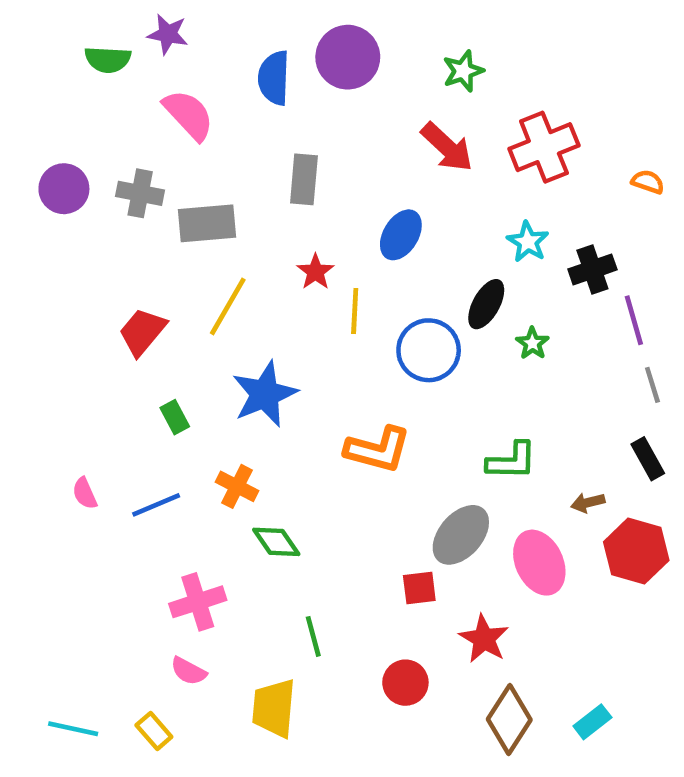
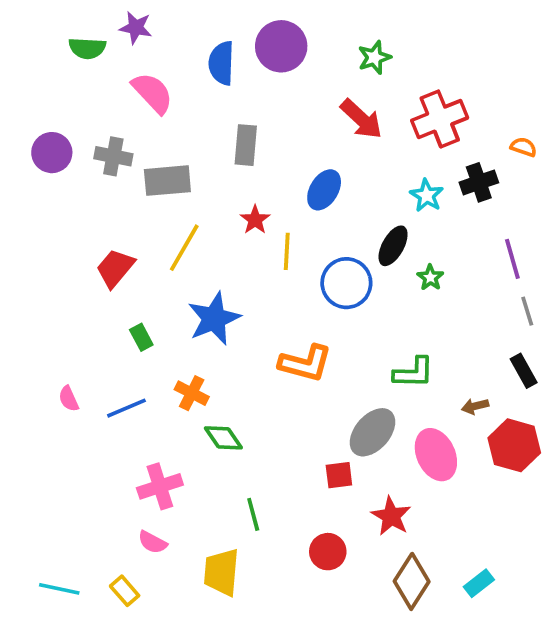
black cross: (592, 269) -> (479, 182), moved

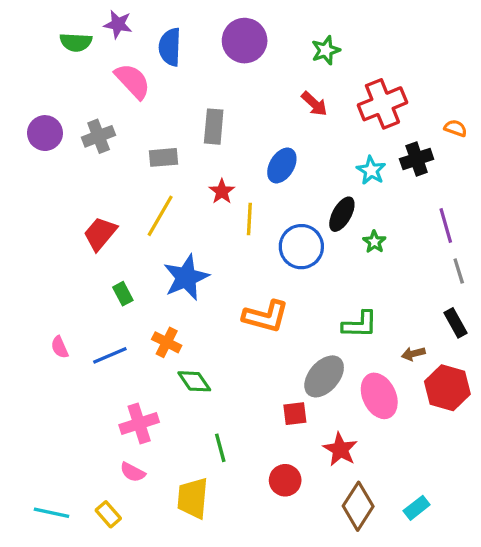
blue semicircle: (221, 63) -> (170, 47), moved
red arrow: (361, 119) -> (314, 104), size x0.7
gray cross: (113, 156) -> (99, 136), turned -32
gray rectangle: (167, 181) -> (163, 157), moved, size x0.7

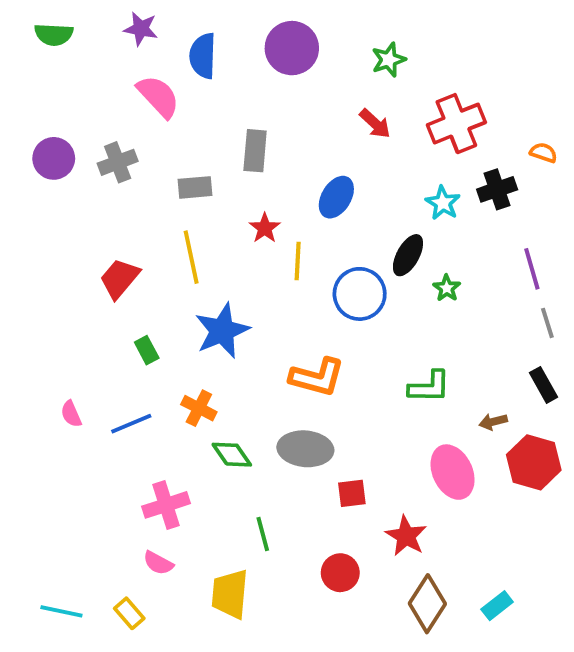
green semicircle: (76, 42) -> (54, 35), moved
yellow line: (160, 216) -> (191, 257), turned -42
gray ellipse: (324, 376) -> (305, 449), moved, turned 54

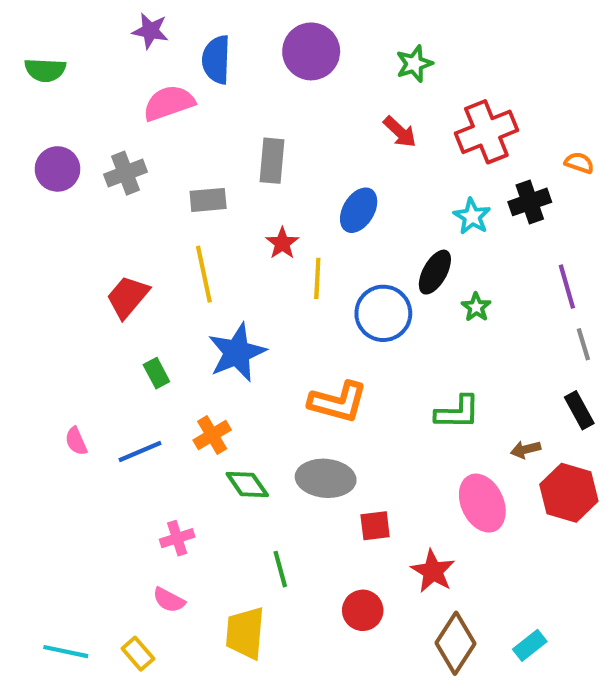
green semicircle: (54, 35) -> (45, 70), moved
pink semicircle: (158, 96) -> (169, 103), turned -66
orange cross: (199, 408) -> (212, 435), turned 32
pink cross: (166, 505) -> (177, 538), size x0.7

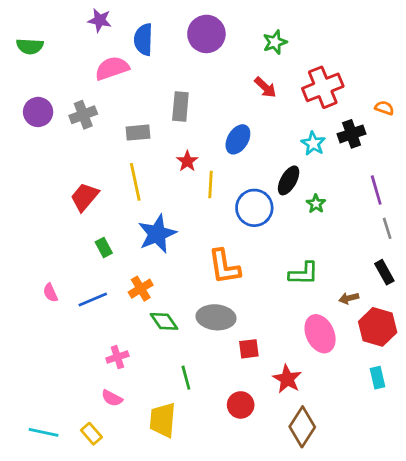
orange L-shape: (338, 402) -> (224, 267), turned 66
cyan rectangle: (530, 645) -> (378, 378), moved, turned -65

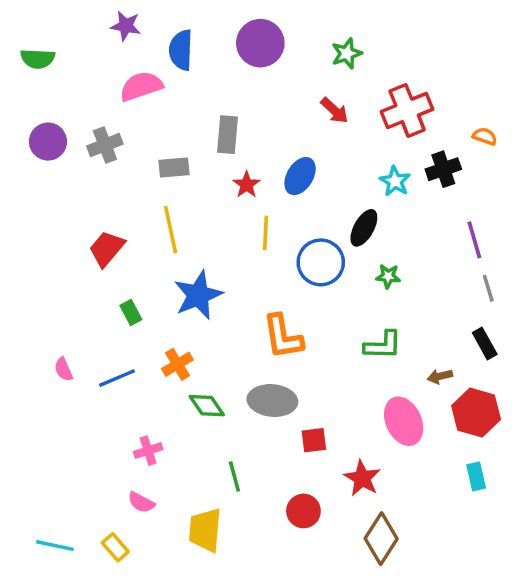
red star: (187, 161) -> (247, 185), moved
green star: (316, 204) -> (388, 276), moved, turned -30

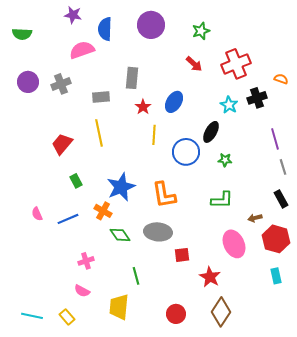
blue star: (198, 295) -> (121, 187), moved
orange cross: (177, 364) -> (103, 211), turned -30
red circle: (303, 511) -> (176, 314), moved

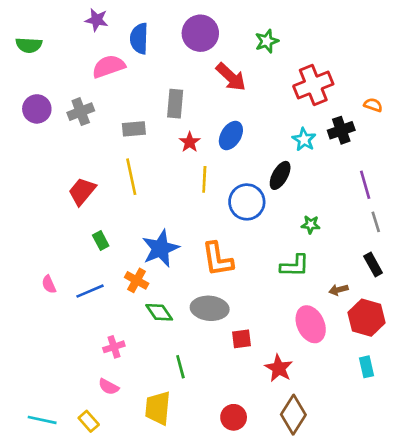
red arrow: (194, 64) -> (231, 77), moved, size x1.4
green star: (225, 160) -> (311, 225), moved

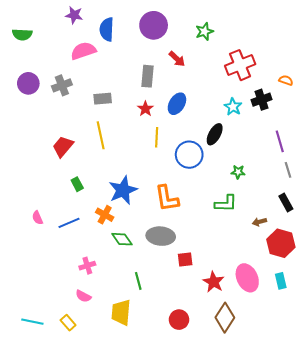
red arrow: (231, 77) -> (177, 59), size x0.7
gray rectangle: (175, 104) -> (147, 76), moved
pink ellipse: (311, 324) -> (247, 278), moved

